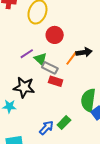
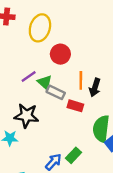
black arrow: (84, 52) -> (95, 88), moved, turned 119
orange line: (72, 58) -> (81, 80), turned -35
red rectangle: (56, 81) -> (75, 106), moved

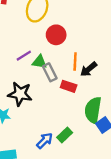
green triangle: (45, 82) -> (39, 62), turned -35
black arrow: (95, 88) -> (89, 69), turned 30
gray rectangle: (56, 92) -> (50, 72), turned 36

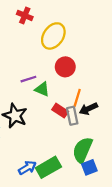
gray rectangle: (50, 72) -> (72, 116), moved
red rectangle: (69, 86) -> (60, 111), moved
green rectangle: (65, 135) -> (48, 167), size x1.5

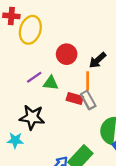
yellow ellipse: (53, 36) -> (30, 30), moved
black arrow: (88, 109) -> (98, 60), moved

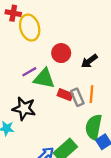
yellow ellipse: (30, 30) -> (30, 28), turned -40
orange line: (88, 81) -> (91, 94), moved
green triangle: (51, 83) -> (44, 78), size x1.5

